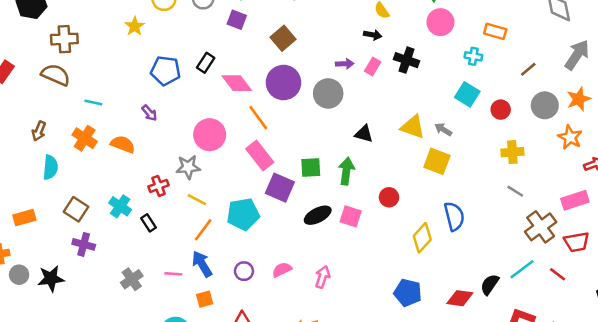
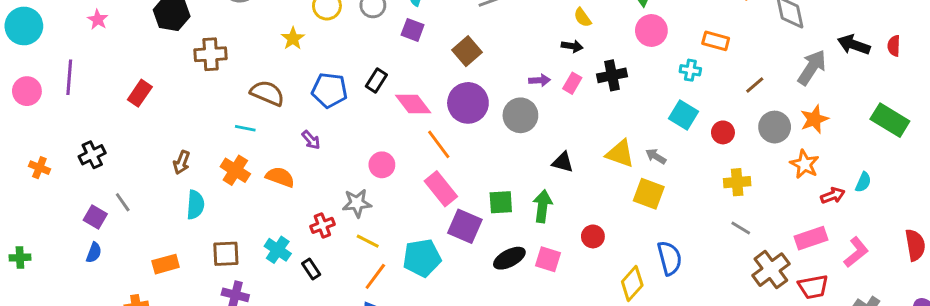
black cross: (407, 60) -> (612, 75), turned -30
brown semicircle: (56, 75) -> (267, 93), moved
pink circle: (210, 135) -> (382, 165), size x0.7
brown square: (76, 209) -> (226, 254), turned -35

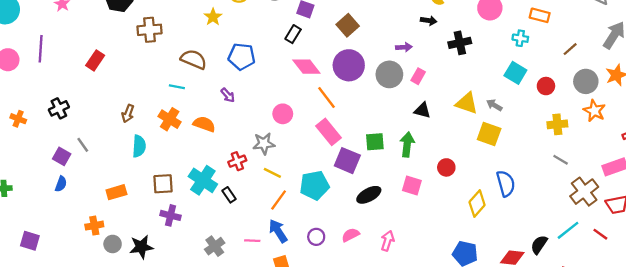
black rectangle: (376, 81) -> (293, 34), moved
pink rectangle: (572, 83) -> (418, 76), moved
orange star: (805, 164) -> (594, 111), moved
cyan cross: (278, 250) -> (203, 180), size x1.4
black ellipse: (509, 258) -> (369, 195), moved

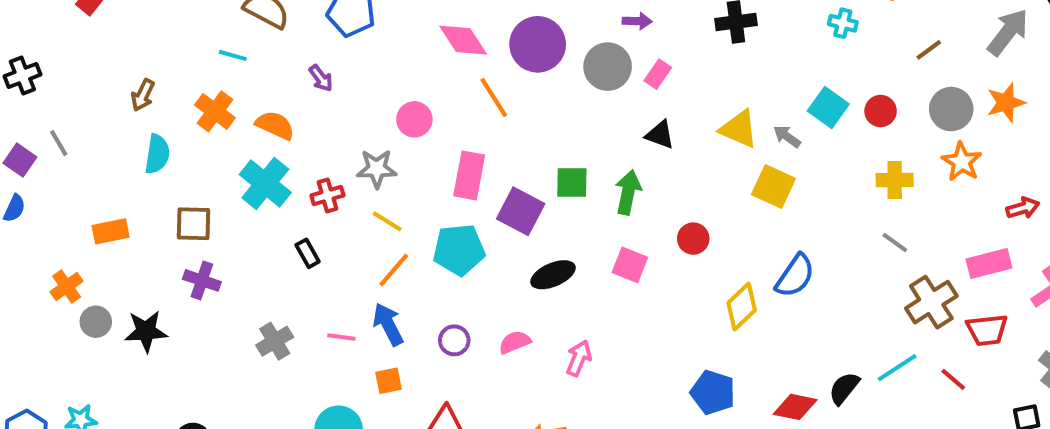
cyan square: (515, 73) -> (828, 107), moved
pink rectangle: (328, 132) -> (469, 175), moved, turned 45
cyan cross: (203, 180) -> (265, 183), moved
blue semicircle: (506, 183) -> (795, 276), turned 45
orange cross: (94, 226) -> (67, 287), turned -30

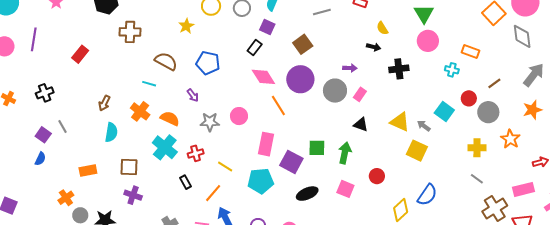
gray circle: (951, 109) -> (488, 112), moved
red circle: (881, 111) -> (469, 98), moved
gray star: (377, 169) -> (210, 122), moved
orange line: (394, 270) -> (213, 193), moved

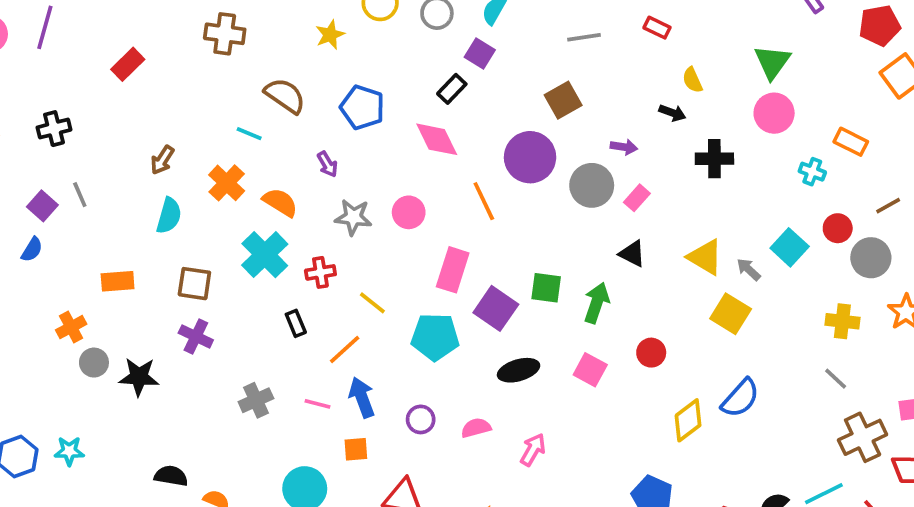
brown square: (303, 44) -> (563, 100), moved
pink diamond: (263, 77) -> (437, 139), moved

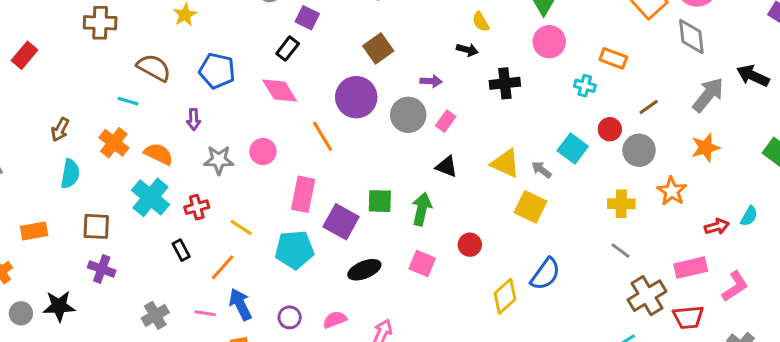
purple arrow: (327, 164) -> (194, 119), turned 35
gray circle: (94, 363) -> (21, 313), moved

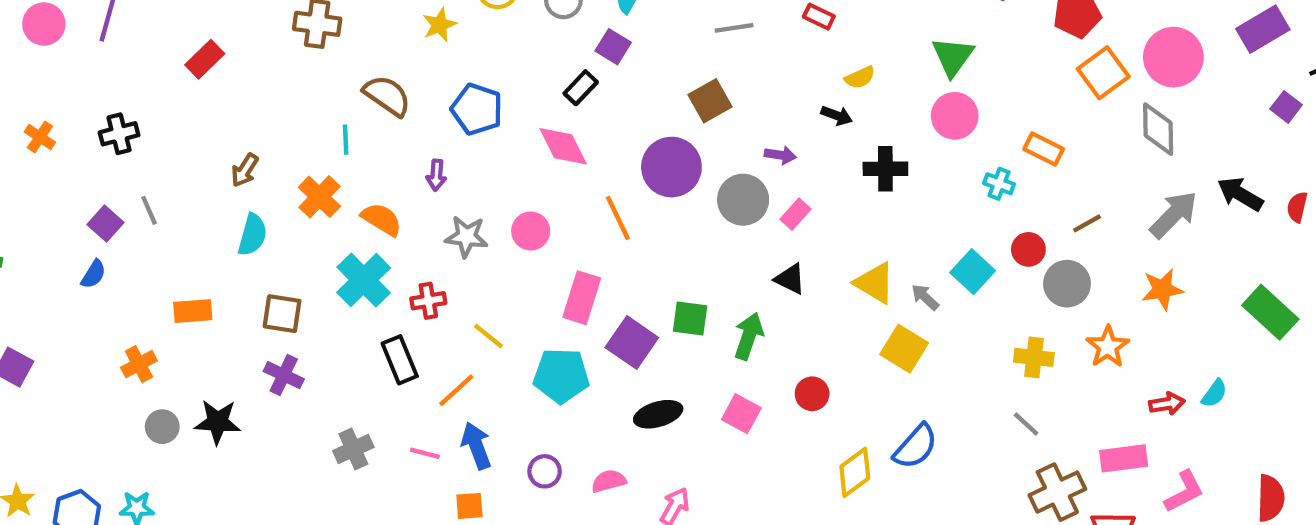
yellow semicircle: (481, 22) -> (860, 77), turned -90
cyan line: (128, 101) -> (346, 140), turned 65
black rectangle: (181, 250) -> (400, 360), size x1.5

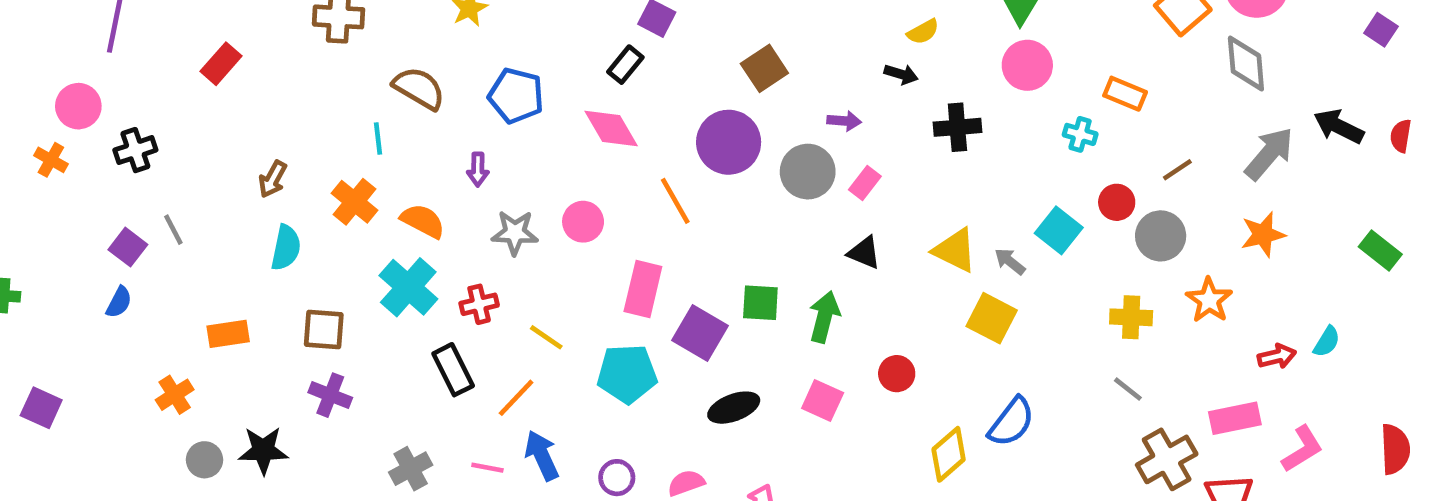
pink circle: (44, 24) -> (78, 106), moved
green rectangle: (1270, 312) -> (1380, 250), size x0.7

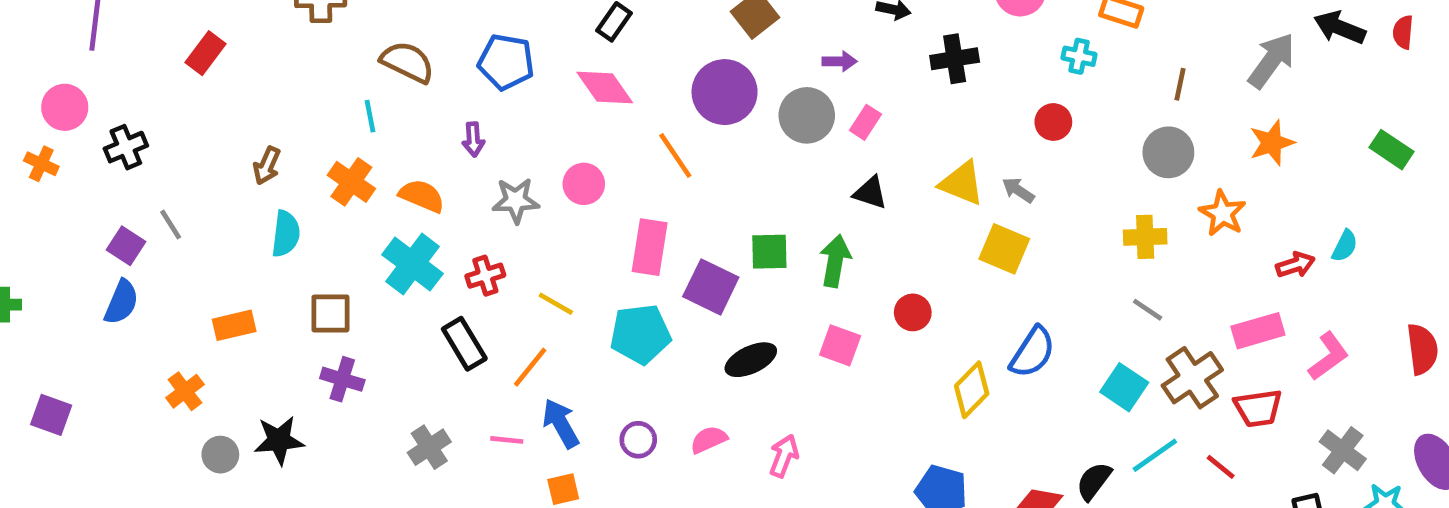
brown line: (1177, 170) -> (1180, 84), turned -40
red circle: (1117, 202) -> (1053, 122), moved
cyan square: (1059, 230) -> (1124, 387), moved
blue semicircle: (119, 302) -> (121, 302), size x1.4

